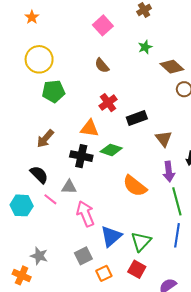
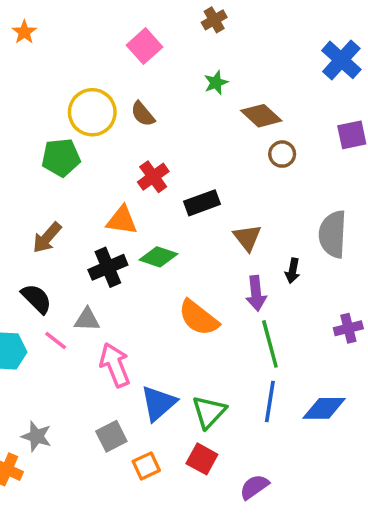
yellow circle: (39, 59) -> (92, 112), moved
black cross: (81, 156) -> (108, 267), turned -35

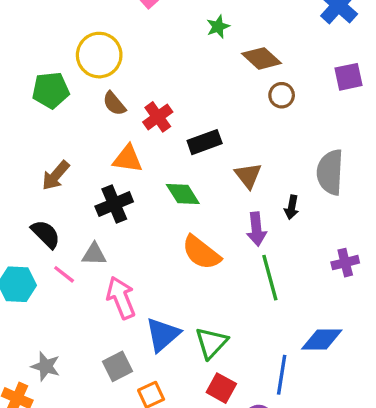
brown semicircle: (143, 114) -> (114, 104), moved
green pentagon: (61, 158) -> (51, 90), moved
green diamond: (158, 257) -> (183, 194), moved, turned 39
blue line: (270, 401) -> (282, 375), moved
red square: (202, 459) -> (221, 388), moved

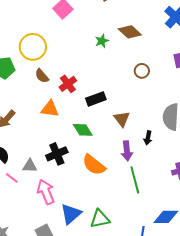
green star: (218, 27) -> (102, 41), moved
brown diamond: (262, 58) -> (130, 32), moved
black cross: (114, 204) -> (57, 154), moved
green triangle: (211, 343) -> (100, 219), turned 35

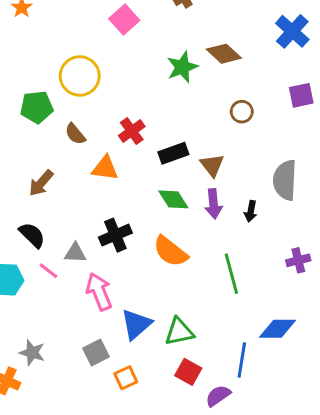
green star: (102, 41) -> (182, 67), size x1.5
brown semicircle: (42, 76) -> (75, 134), moved
brown triangle: (122, 119) -> (212, 165), moved
green diamond: (83, 130) -> (173, 199), moved
purple arrow: (127, 151) -> (214, 204), moved

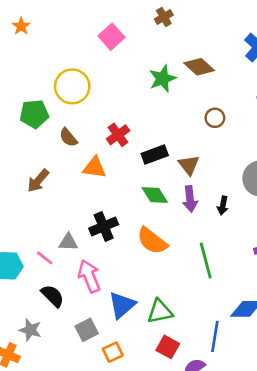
black semicircle: (32, 235) -> (53, 296), moved

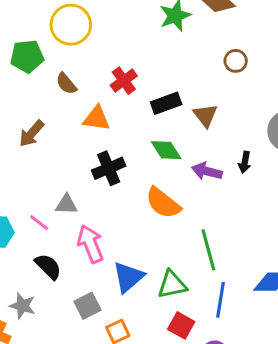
purple arrow: (190, 199) -> (207, 171), moved, turned 110
black cross: (104, 226) -> (109, 168), moved
green line: (206, 261) -> (208, 250), moved
blue line: (215, 336) -> (220, 300), moved

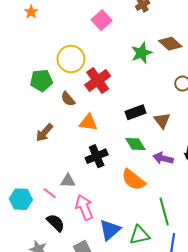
red cross: (124, 81) -> (98, 80), moved, size x1.4

